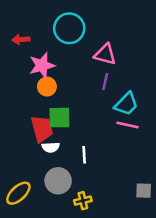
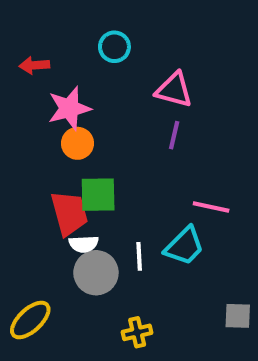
cyan circle: (69, 28) -> (114, 47), size x0.6
cyan trapezoid: (126, 104) -> (184, 246), moved
gray circle: (58, 181) -> (96, 273), moved

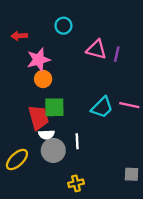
purple line: (174, 135) -> (117, 54), moved
pink line: (211, 207) -> (129, 105), moved
cyan trapezoid: (184, 246) -> (102, 107), moved
yellow ellipse: (30, 320) -> (17, 160), moved

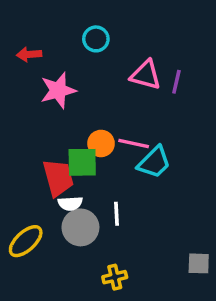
orange circle: (43, 79) -> (101, 143), moved
pink line: (129, 105) -> (134, 143), moved

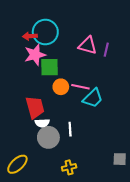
cyan circle: (96, 39) -> (45, 32), moved, size x1.6
red arrow: (29, 54) -> (30, 36), moved
green square: (82, 162) -> (49, 67), moved
yellow ellipse: (26, 241) -> (17, 164), moved

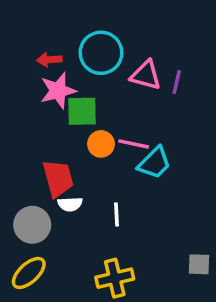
cyan circle: (45, 32) -> (101, 53), moved
gray circle: (48, 137) -> (32, 225), moved
yellow cross: (69, 167) -> (115, 278), size x1.5

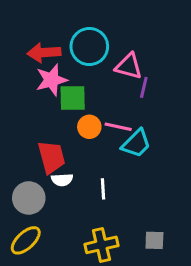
red arrow: (49, 60) -> (44, 53), size x1.5
purple line: (177, 82) -> (144, 87), moved
gray square: (199, 264) -> (154, 240), moved

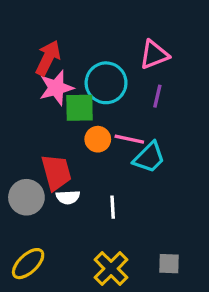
cyan circle: (89, 47) -> (106, 83), moved
red arrow: (44, 53) -> (48, 58), turned 120
pink triangle: (129, 66) -> (154, 55), moved, turned -36
gray circle: (29, 198) -> (26, 197), moved
yellow cross: (101, 245) -> (111, 269), turned -32

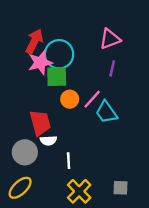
cyan circle: (106, 83) -> (59, 54), moved
pink line: (129, 139) -> (92, 99), turned -60
cyan trapezoid: (149, 157) -> (106, 112), turned 100
gray circle: (26, 197) -> (25, 152), moved
white line: (113, 207) -> (69, 161), moved

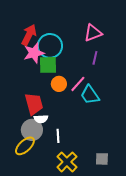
gray circle: (25, 152) -> (32, 130), moved
yellow ellipse: (20, 188) -> (25, 146), moved

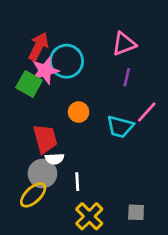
green square: (48, 65) -> (29, 84), moved, turned 30
pink line: (78, 84) -> (147, 112), moved
cyan trapezoid: (90, 95) -> (120, 127), turned -40

